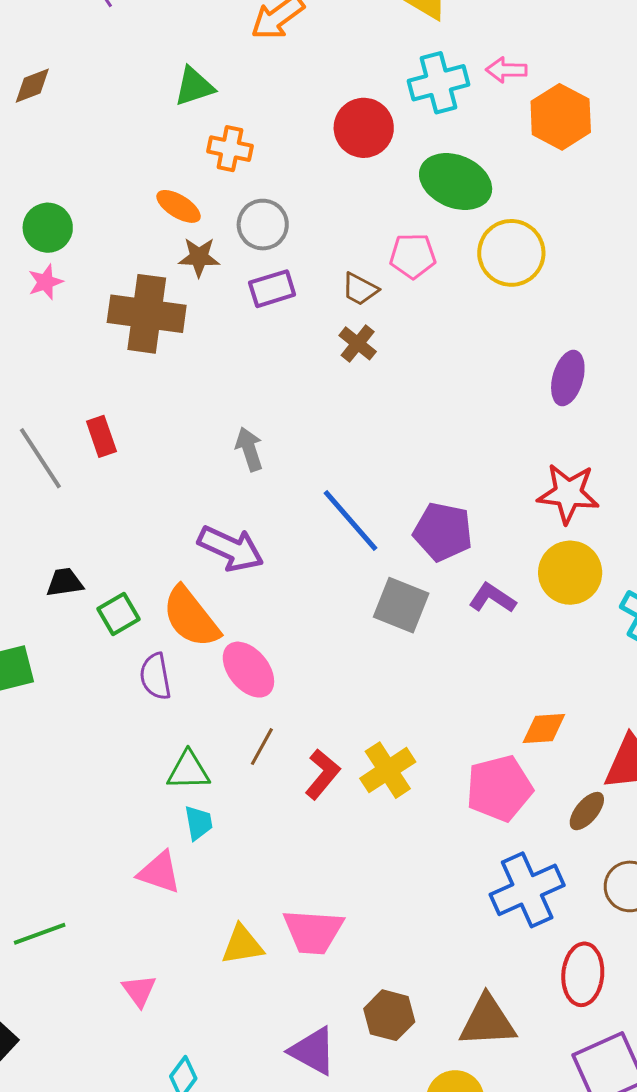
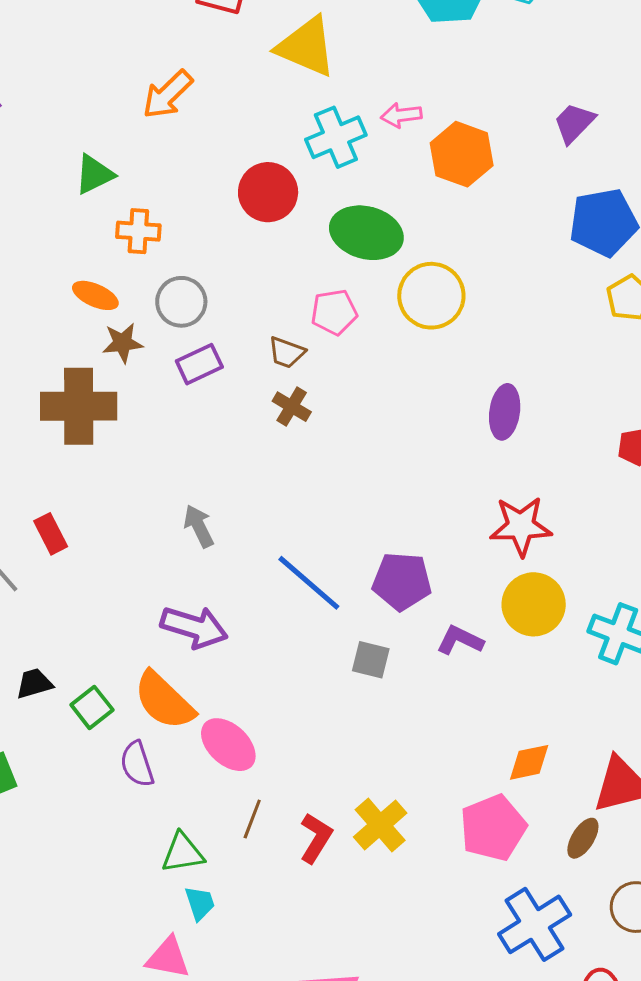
gray square: (401, 605) -> (371, 660), size x0.7

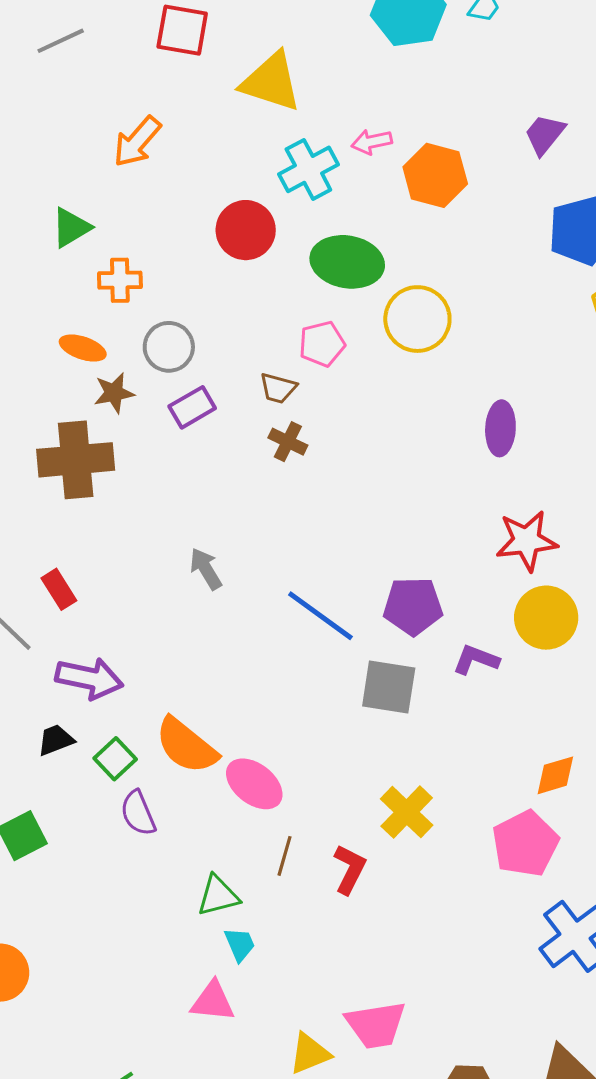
purple arrow: (194, 627) -> (89, 678), moved
gray square: (371, 660) -> (389, 687), size x1.5
purple semicircle: (137, 764) -> (138, 813), moved
yellow cross: (380, 825) -> (407, 812), moved

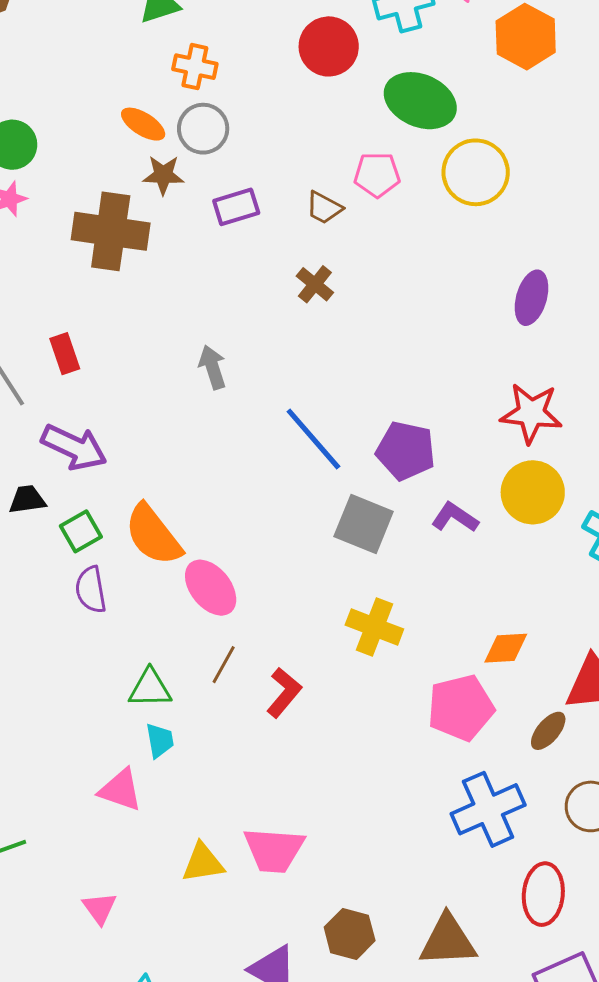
gray circle: (169, 347) -> (203, 129), moved
brown cross: (288, 442) -> (315, 284), moved
yellow cross: (407, 812) -> (374, 627), moved, turned -36

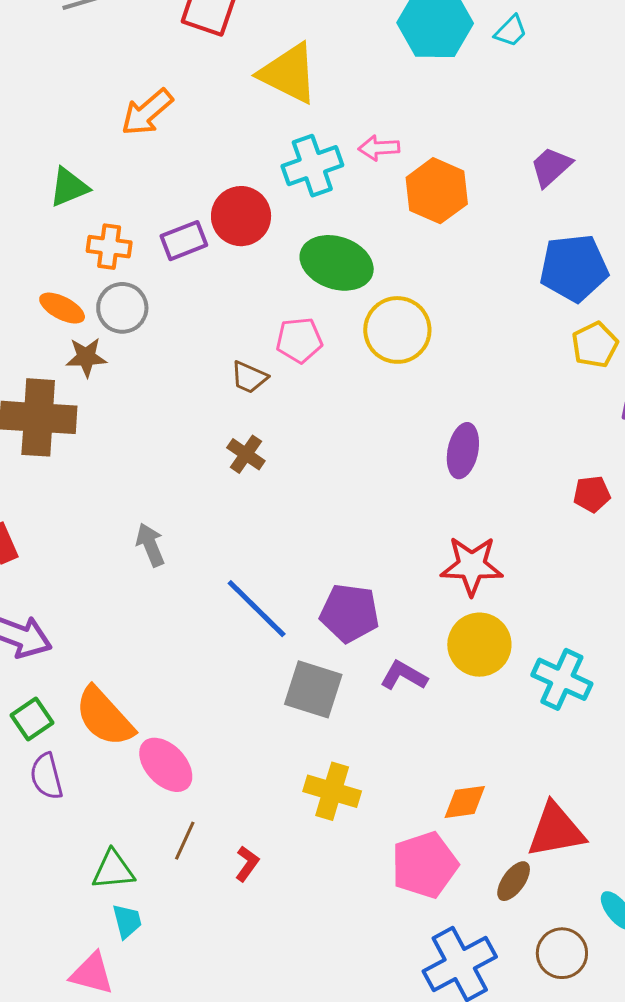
purple rectangle: (236, 207) -> (184, 241), moved
red L-shape: (284, 693) -> (247, 864), size x0.7

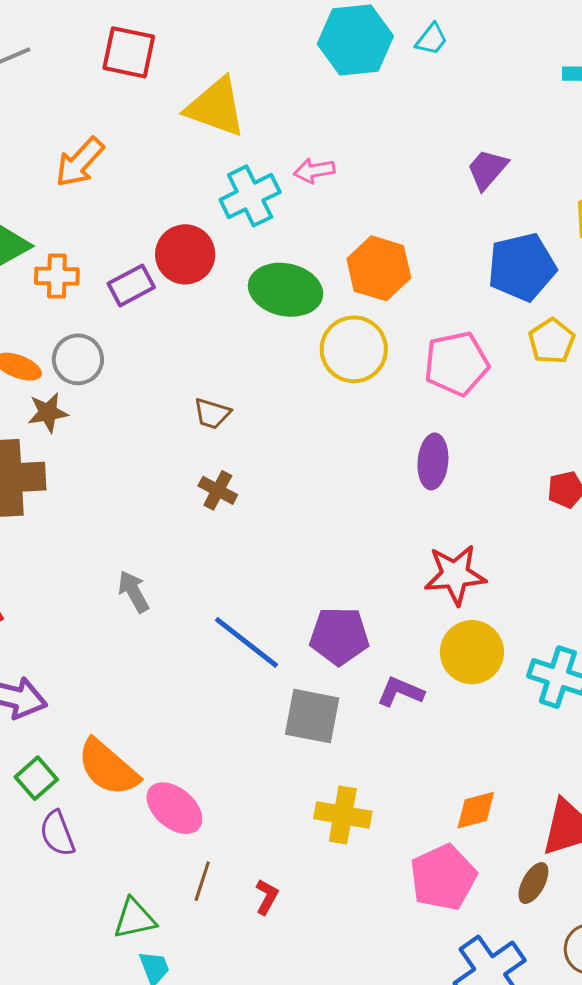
orange hexagon: (437, 191) -> (379, 268), moved
orange cross: (109, 247) -> (57, 276), moved
pink pentagon: (299, 340) -> (456, 364), moved, size x1.4

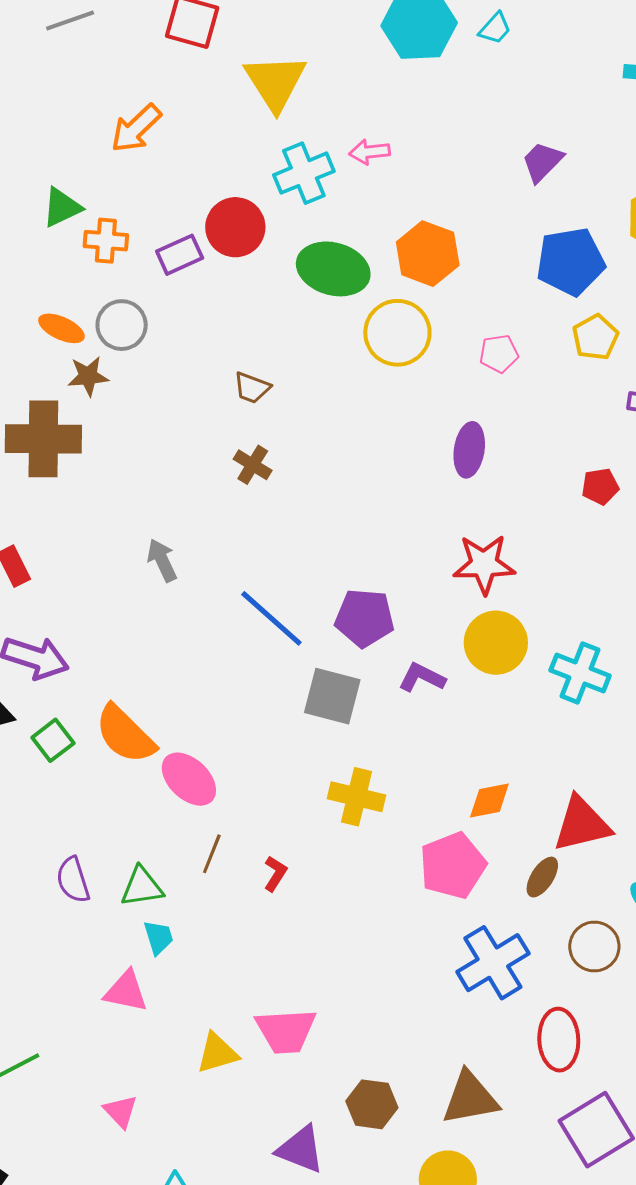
yellow triangle: (216, 107) -> (275, 82), turned 34
pink pentagon: (456, 364) -> (499, 354), size x0.6
purple semicircle: (57, 833) -> (73, 880), moved

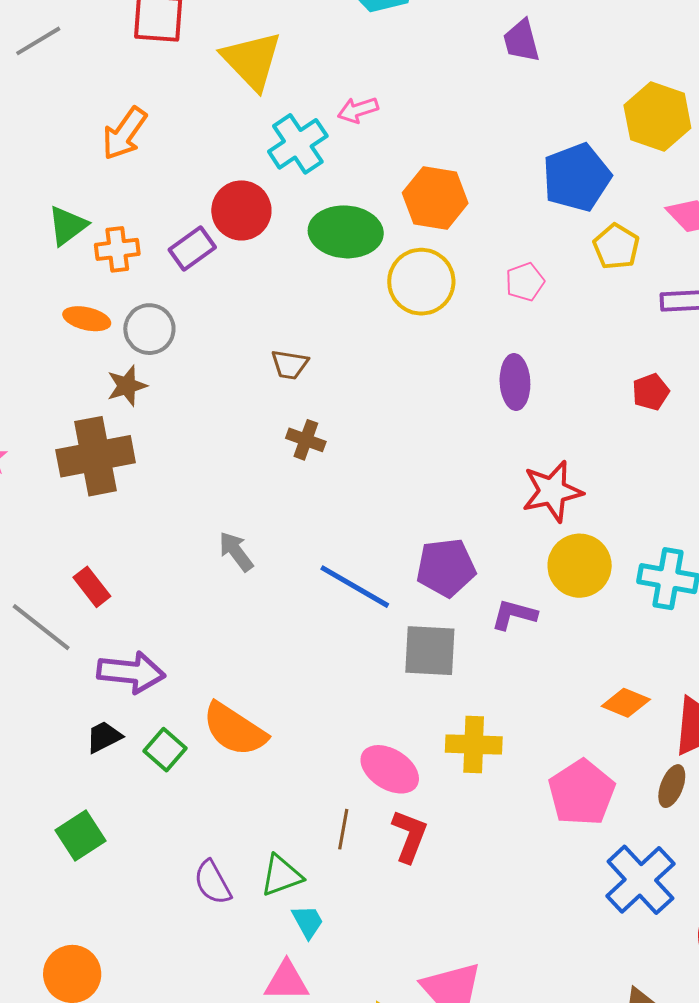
purple trapezoid: (542, 162) -> (521, 41), moved, turned -48
orange ellipse: (61, 328) -> (87, 319), moved
pink ellipse: (189, 779) -> (390, 769), moved
orange diamond: (489, 801) -> (626, 703), moved, turned 45
red L-shape: (275, 874) -> (409, 836), size x1.5

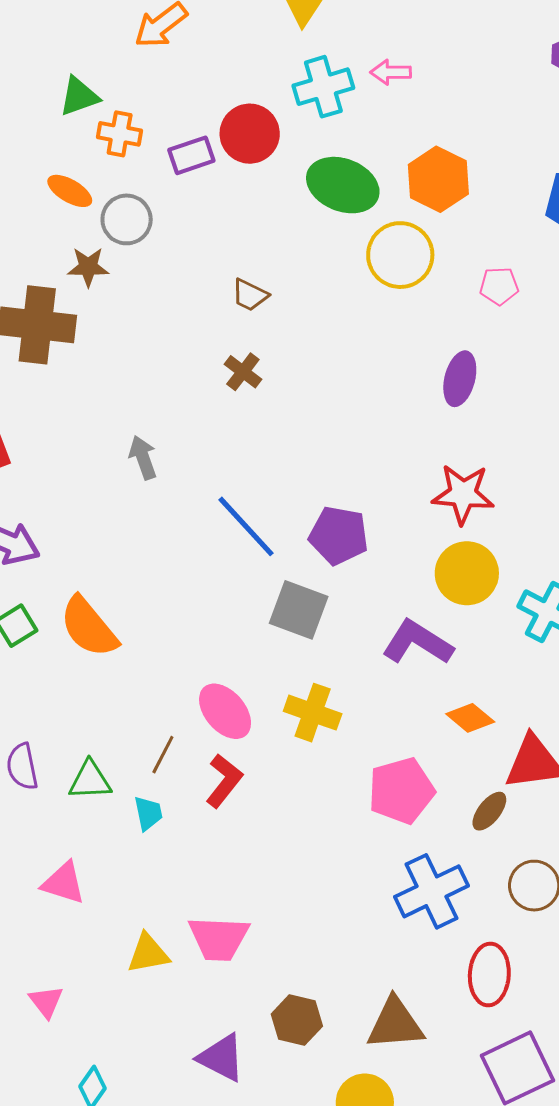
purple L-shape: (514, 615) -> (417, 642), moved, size x1.5
cyan trapezoid: (308, 922) -> (148, 813), moved

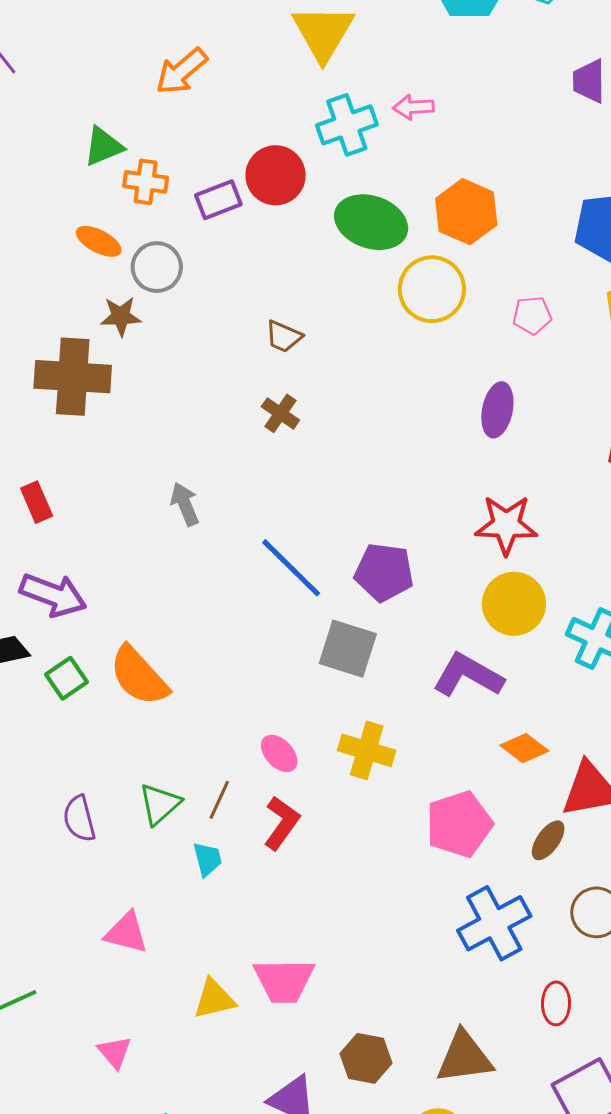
pink ellipse: (225, 711) -> (279, 753), size x0.7
green triangle: (90, 780) -> (160, 804), moved, turned -36
red ellipse: (489, 974) -> (556, 1003), size x0.7

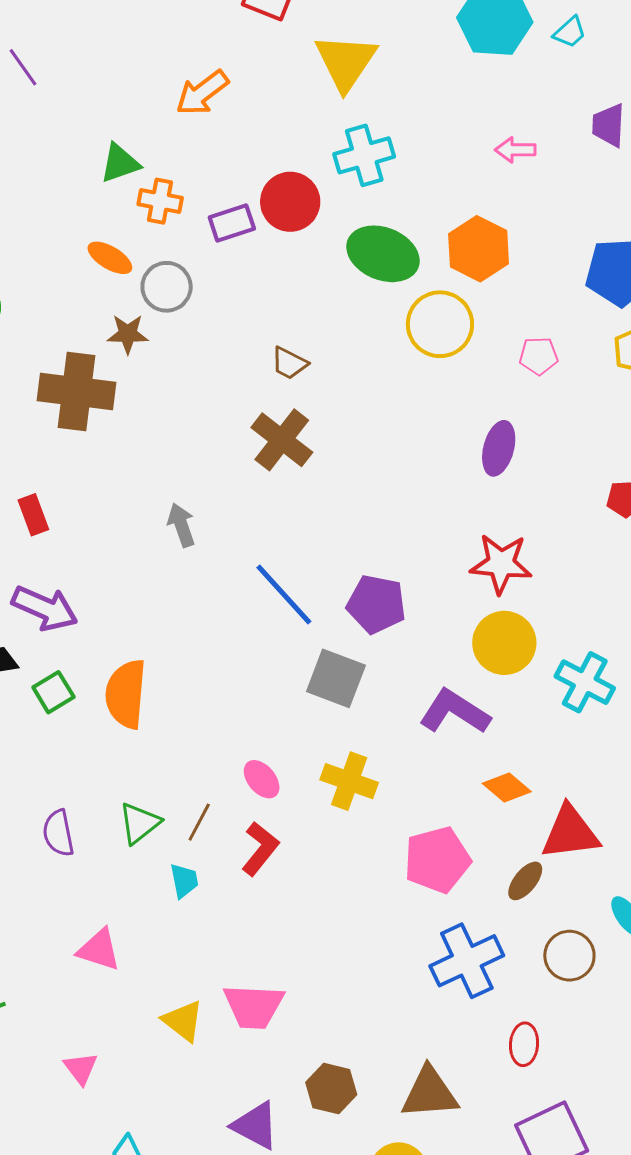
pink arrow: (413, 107) -> (515, 150), moved
brown cross: (280, 413) -> (282, 440), size x1.6
orange semicircle: (139, 676) -> (126, 694), turned 44
yellow triangle: (214, 999) -> (183, 1021), turned 48

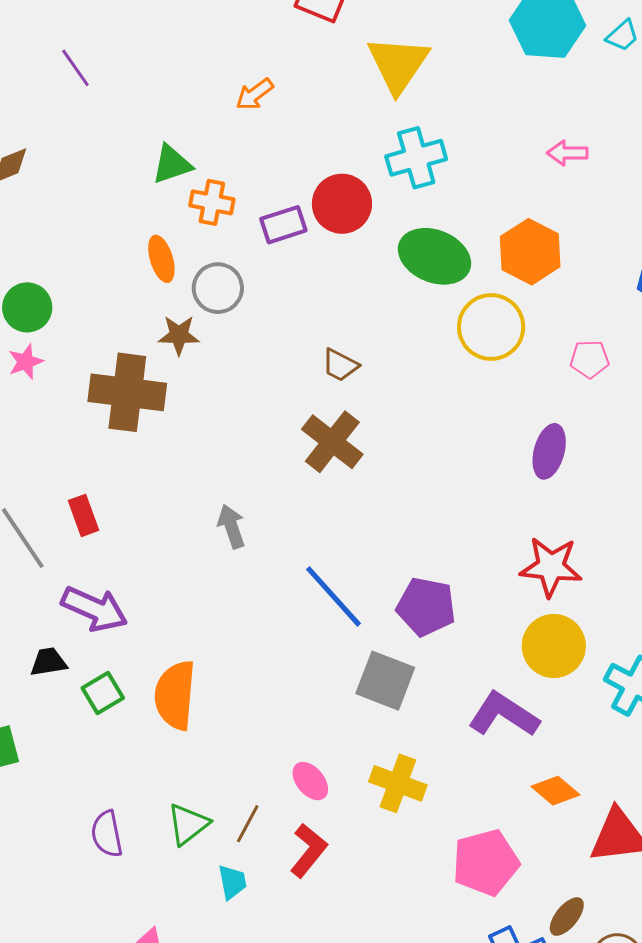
orange arrow: (202, 93) -> (255, 94), size x0.7
orange ellipse: (110, 258) -> (161, 259), turned 42
brown ellipse: (525, 881) -> (567, 917), moved

